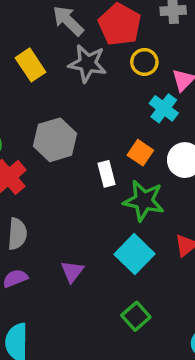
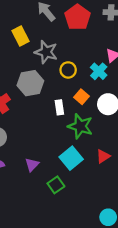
yellow circle: (144, 62) -> (68, 70), moved
gray star: (87, 63) -> (46, 52), moved
green square: (136, 316) -> (56, 185), moved

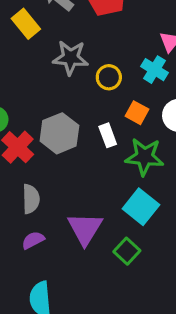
yellow rectangle: (20, 36) -> (26, 24), moved
gray hexagon: (30, 83) -> (59, 133), moved
purple triangle: (32, 165) -> (85, 229), size x1.6

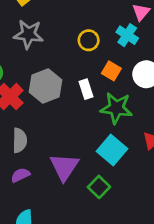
gray star: (71, 58) -> (28, 34), moved

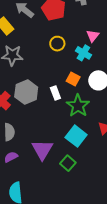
yellow circle: (89, 40) -> (57, 44), moved
green star: (116, 108) -> (78, 106), turned 30

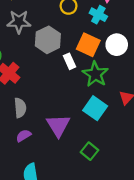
orange square: (73, 79) -> (88, 45), size x1.5
gray hexagon: (26, 92) -> (48, 40), moved
green square: (68, 163) -> (90, 151), moved

